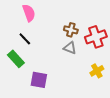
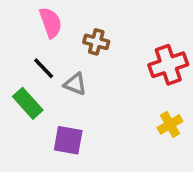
brown cross: (71, 30) -> (96, 42), moved
gray triangle: (70, 48) -> (75, 84), moved

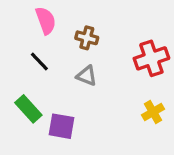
gray triangle: (75, 84) -> (87, 76), moved
green rectangle: (28, 103) -> (28, 109), moved

